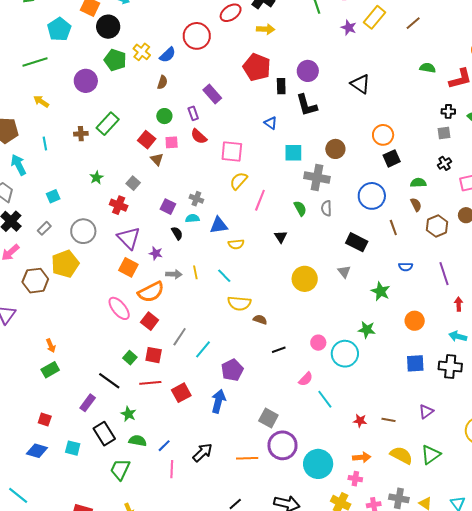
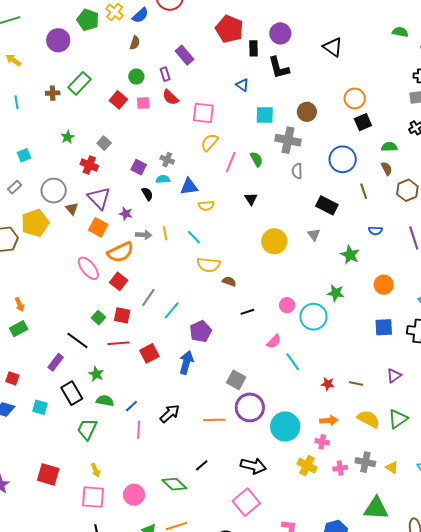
brown triangle: (157, 159) -> (72, 209), moved
green semicircle: (300, 208) -> (256, 159), moved

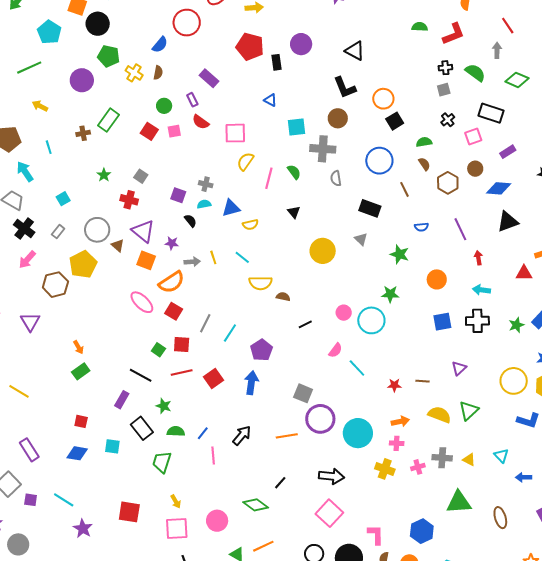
yellow cross: (115, 12) -> (134, 73), moved
black L-shape: (279, 68) -> (345, 88), moved

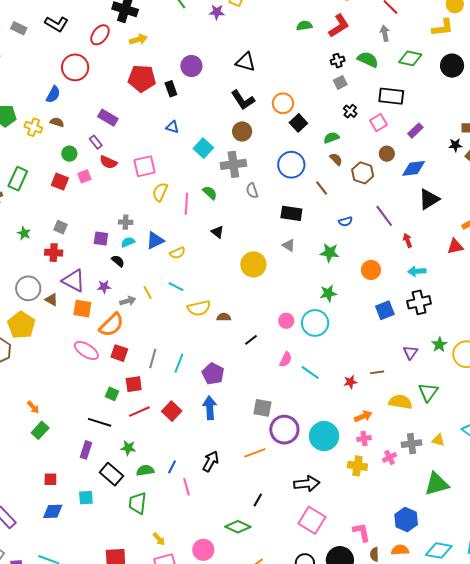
brown semicircle: (158, 73) -> (57, 122), turned -72
cyan square: (296, 127) -> (203, 148), turned -30
green star: (516, 325) -> (439, 345), moved

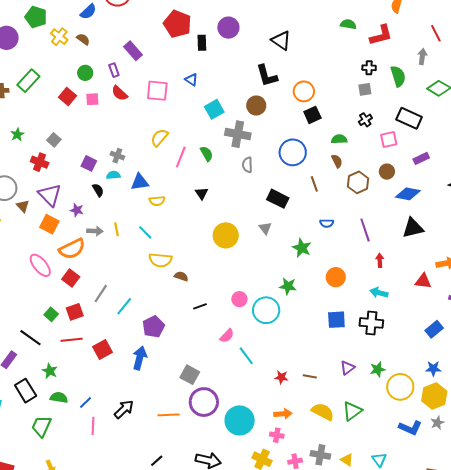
green semicircle: (368, 59) -> (398, 76), turned 30
pink square: (145, 166) -> (157, 91), moved
red square: (134, 384) -> (75, 312), turned -30

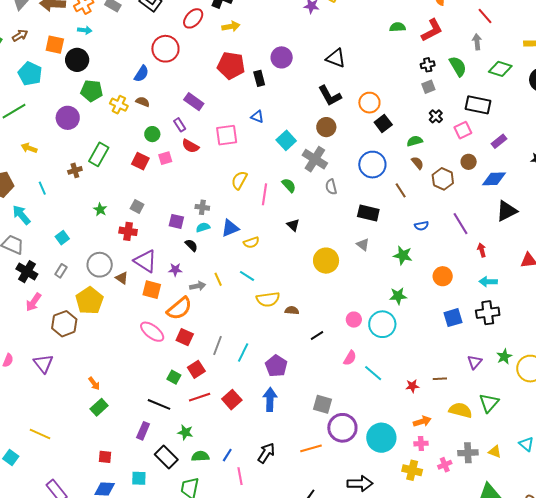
gray cross: (238, 134) -> (315, 159), turned 35

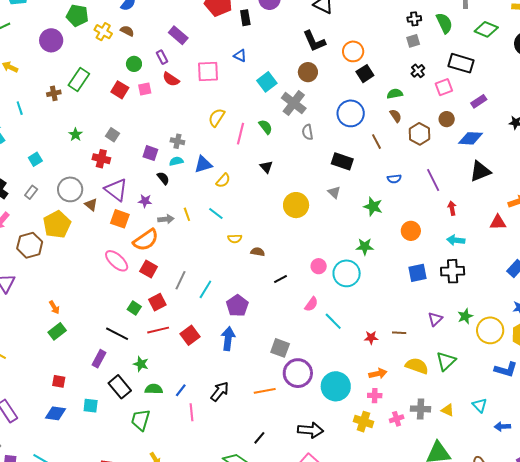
yellow semicircle: (251, 242) -> (223, 181), turned -35
yellow semicircle: (268, 299) -> (235, 239), size x0.6

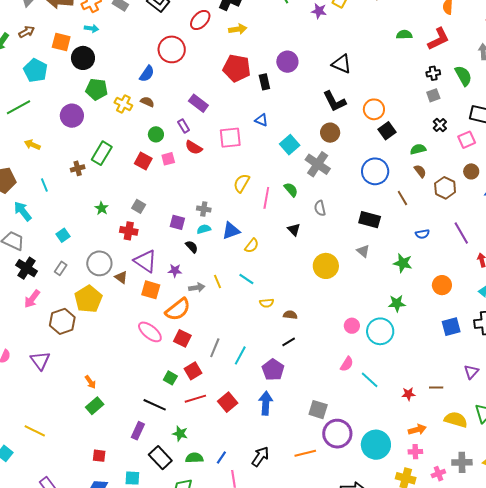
gray semicircle: (308, 132) -> (320, 208), moved
black line: (280, 279) -> (289, 342), moved

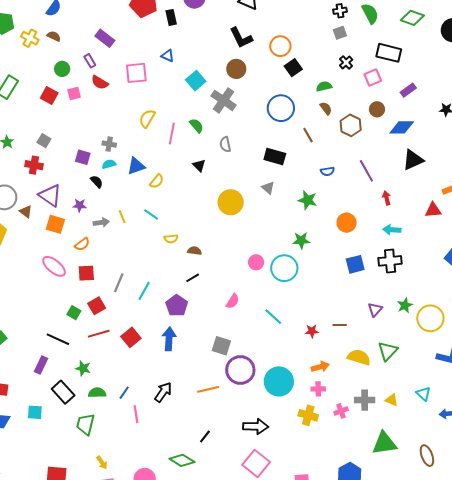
orange semicircle: (178, 310) -> (82, 244), size x0.6
red square: (182, 338) -> (86, 273), turned -30
pink semicircle: (347, 364) -> (233, 301), moved

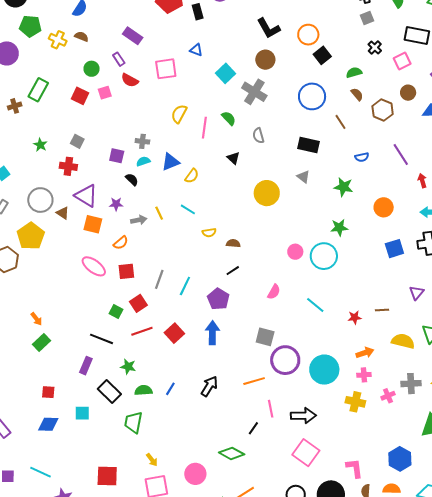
pink line: (136, 414) -> (271, 409), moved

